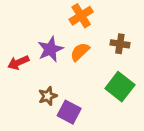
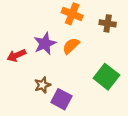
orange cross: (81, 16) -> (72, 14), turned -36
brown cross: (120, 44) -> (108, 23), moved

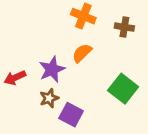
purple star: (45, 44) -> (52, 69), moved
red arrow: (16, 55) -> (15, 78), moved

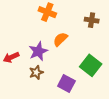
orange cross: (83, 16) -> (47, 12), moved
purple square: (71, 115) -> (66, 83), moved

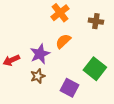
orange cross: (47, 12) -> (60, 13), moved, turned 30

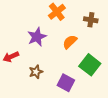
orange semicircle: (63, 41) -> (70, 42), moved
purple star: (40, 54) -> (37, 37), moved

